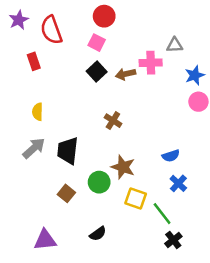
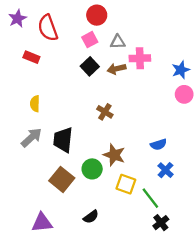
pink square: (97, 43) -> (90, 40), turned 35
gray triangle: (175, 45) -> (118, 42), moved
red rectangle: (34, 61) -> (31, 57), turned -49
brown square: (66, 193) -> (62, 179), size x1.5

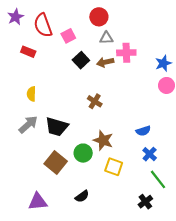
red circle: (97, 15) -> (99, 17), moved
pink square: (90, 40) -> (68, 36), moved
black trapezoid: (63, 140) -> (57, 127), turned -80
green line: (150, 198) -> (158, 179), moved

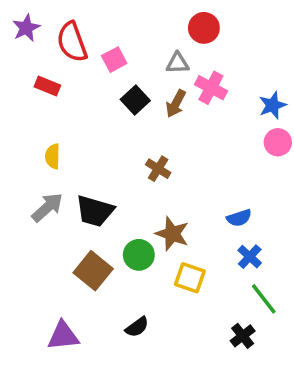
red circle: (99, 17) -> (204, 28), moved
pink cross: (126, 53) -> (211, 88), turned 30
brown arrow: (105, 62) -> (176, 104), turned -49

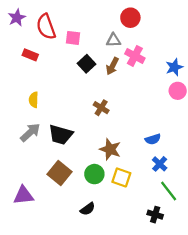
pink square: (114, 60) -> (73, 38), turned 35
green circle: (139, 255) -> (94, 174), moved
purple triangle: (63, 336) -> (24, 195), moved
black cross: (243, 336) -> (155, 215), turned -35

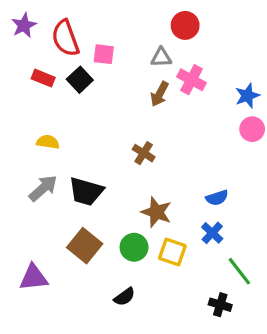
black square: (87, 64) -> (80, 80), moved
yellow semicircle: (34, 100) -> (48, 142), turned 98
blue cross: (160, 164) -> (212, 233), moved

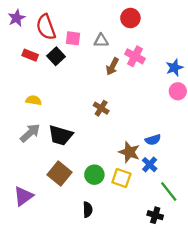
gray triangle: (161, 57) -> (101, 41), moved
brown star: (156, 212) -> (129, 152), moved
purple triangle: (34, 278) -> (23, 196), turned -30
black semicircle: (124, 297) -> (88, 210), turned -56

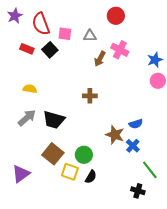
brown cross: (101, 108) -> (90, 96), turned -32
yellow square: (121, 178) -> (70, 172), moved
black semicircle: (88, 210) -> (91, 177), moved, turned 32

